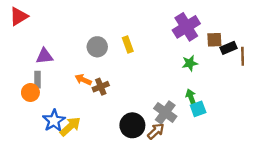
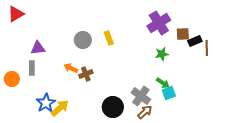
orange circle: (30, 93) -> (12, 79), moved
green arrow: (191, 97) -> (163, 83), turned 144
brown arrow: (156, 131) -> (145, 112), moved

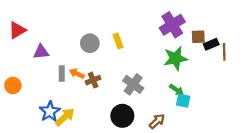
red triangle: (16, 14) -> (17, 30), moved
green star: (162, 54) -> (175, 58), size x1.6
gray rectangle: (32, 68) -> (62, 74), moved
cyan square: (169, 93) -> (183, 101), turned 32
gray cross: (141, 96) -> (133, 84), moved

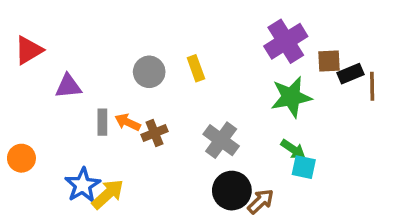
orange circle: (13, 85) -> (21, 158), moved
black circle: (122, 116) -> (232, 191), moved

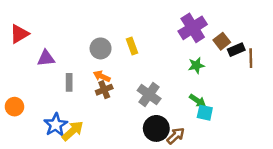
brown square: (329, 61) -> (222, 41), turned -35
green star: (291, 97) -> (196, 65), size x0.6
orange arrow: (128, 122) -> (102, 76), moved

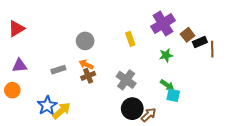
yellow rectangle: (132, 46) -> (130, 39), moved
purple triangle: (46, 58) -> (19, 66), moved
gray rectangle: (69, 82) -> (58, 70), turned 72

